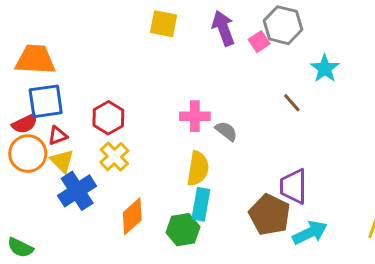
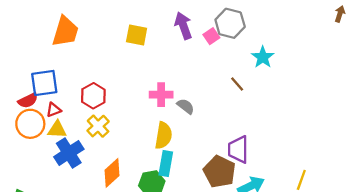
yellow square: (164, 24) -> (137, 35), moved
orange trapezoid: (35, 60) -> (65, 31), moved, turned 104
yellow triangle: (62, 161) -> (57, 130), turned -42

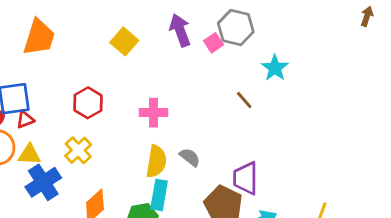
yellow square: (137, 35) -> (124, 41), turned 30
red hexagon: (93, 96) -> (88, 103), moved
gray semicircle: (186, 106) -> (190, 157), moved
red triangle: (54, 110) -> (25, 120), moved

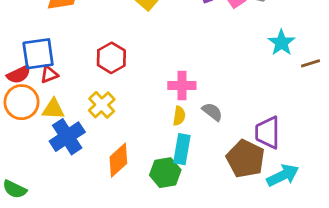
cyan star: (275, 68) -> (281, 43), moved
brown line: (244, 100) -> (310, 63), moved, turned -66
pink cross: (153, 113) -> (182, 86), moved
yellow semicircle: (156, 161) -> (179, 116), size x0.6

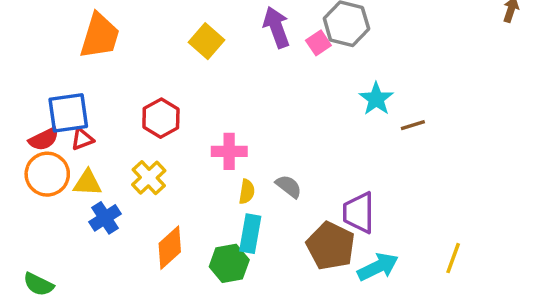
pink cross: (182, 86) -> (229, 151), moved
blue cross: (67, 137) -> (105, 218), size x0.7

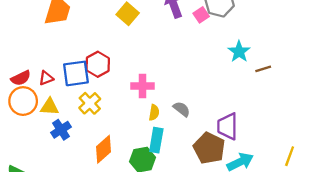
blue square: (68, 113) -> (76, 73), moved

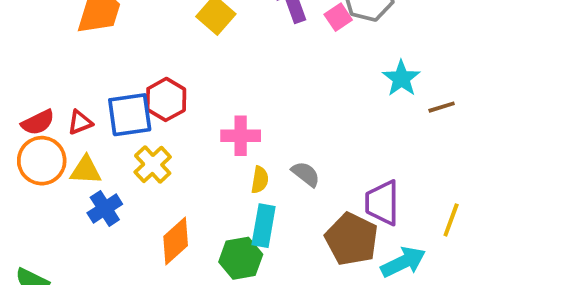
yellow line: (290, 156) -> (451, 220), moved

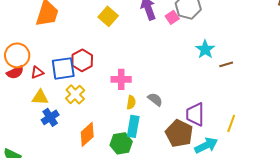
orange circle: (42, 161) -> (17, 55), moved

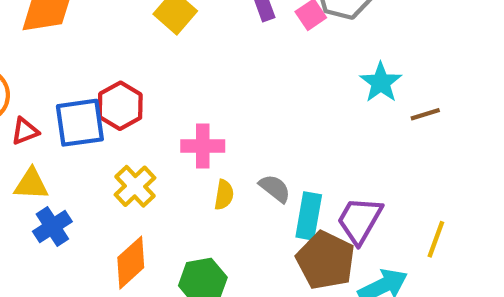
yellow cross: (75, 94) -> (135, 186), moved
purple trapezoid: (195, 114) -> (360, 220), turned 30
cyan rectangle: (133, 126) -> (309, 216), moved

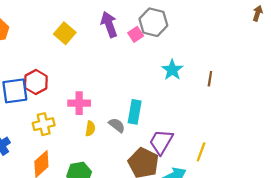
brown line: (425, 114) -> (210, 79), moved, turned -64
yellow cross: (135, 186) -> (44, 124), turned 30
cyan rectangle: (309, 216) -> (135, 112), moved

